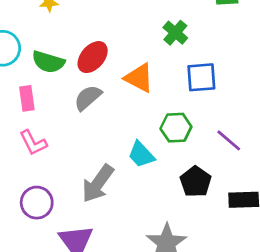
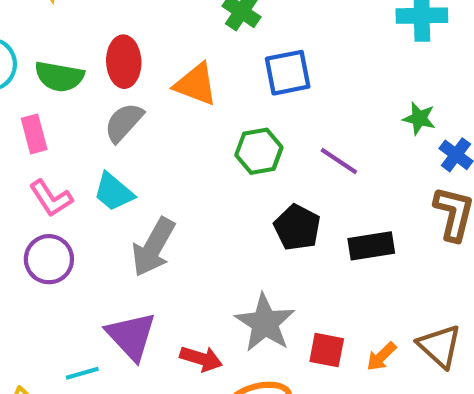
red ellipse: (93, 57) -> (124, 62), turned -36
cyan trapezoid: (141, 155) -> (114, 192), moved
purple circle: (37, 203) -> (49, 259), moved

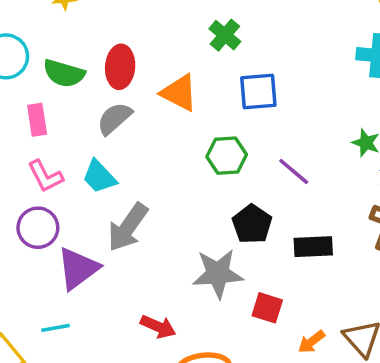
gray star: (265, 323) -> (218, 274), moved, turned 30
purple triangle: (131, 336) -> (78, 268), moved, turned 30
red square: (327, 350) -> (267, 308), moved

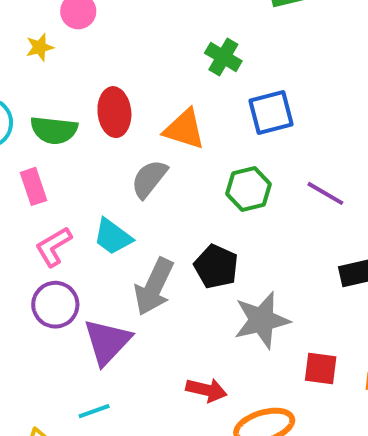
gray semicircle: (114, 118) -> (149, 179), moved
pink L-shape: (45, 176) -> (54, 247), turned 96
black pentagon: (252, 224) -> (216, 267), moved
red square: (267, 308) -> (321, 369), moved

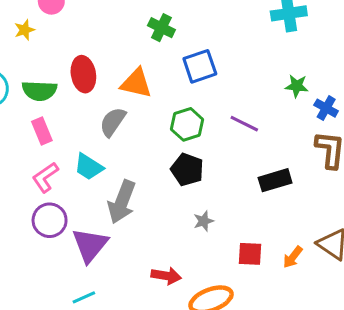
pink rectangle: (33, 186) -> (42, 131), moved
black pentagon: (216, 267) -> (187, 170), moved
gray star: (262, 320) -> (204, 221), size x0.5

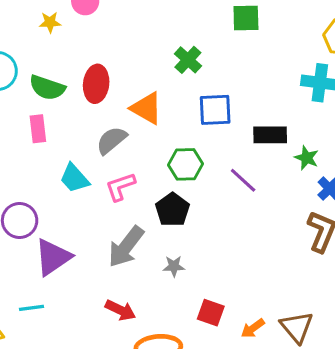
pink L-shape: (45, 177) -> (120, 187), moved
black rectangle: (275, 180) -> (270, 135), moved
gray arrow: (122, 202) -> (126, 247), moved

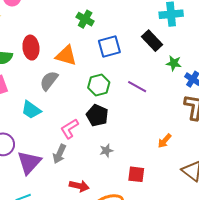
black rectangle: (270, 135) -> (152, 41), moved, turned 60
pink L-shape: (120, 187) -> (70, 129), moved
gray arrow: (126, 247) -> (59, 154), moved, size x0.7
orange arrow: (253, 328) -> (165, 141), moved

